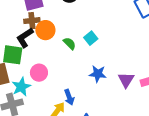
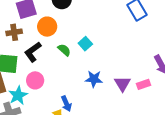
brown cross: (32, 21) -> (14, 32), moved
orange circle: (45, 30) -> (47, 27), moved
black L-shape: (25, 38) -> (33, 52), moved

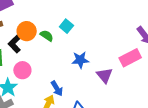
orange circle: (47, 27) -> (27, 31), moved
purple triangle: (122, 84) -> (105, 75), moved
pink rectangle: (143, 84) -> (130, 58), size x1.5

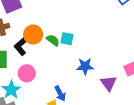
cyan square: (66, 26) -> (67, 39), moved, turned -32

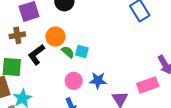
orange circle: (33, 35) -> (55, 37), moved
pink circle: (27, 73) -> (74, 81), moved

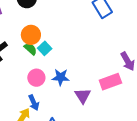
orange circle: (55, 37) -> (31, 35), moved
cyan square: (82, 52) -> (45, 48), turned 32

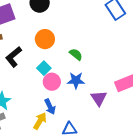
cyan square: (45, 48) -> (44, 68), moved
green semicircle: (30, 49) -> (76, 54), moved

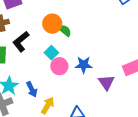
green semicircle: (76, 54) -> (65, 30), moved
blue arrow: (50, 107) -> (32, 89), moved

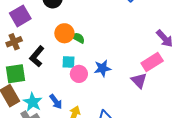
cyan square: (51, 53) -> (69, 62), turned -32
purple triangle: (106, 82) -> (139, 80), moved

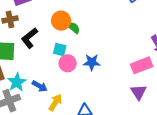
purple triangle: (139, 80) -> (138, 92), moved
blue arrow: (56, 102) -> (40, 86), turned -35

